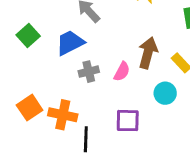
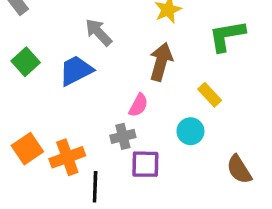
brown arrow: (148, 53) -> (161, 62), moved
gray cross: (89, 72) -> (123, 136), moved
orange cross: (63, 115) -> (67, 157), turned -32

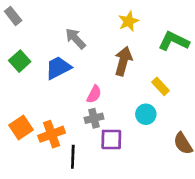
green L-shape: (227, 36) -> (174, 41), turned 36
pink semicircle: (138, 105) -> (94, 94), moved

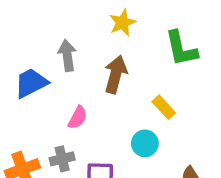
gray arrow: (75, 39) -> (67, 55), moved, turned 35
green L-shape: (174, 41) -> (181, 49), turned -128
gray cross: (94, 118) -> (62, 159), moved

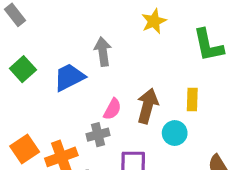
brown arrow: (116, 74) -> (148, 106), moved
yellow rectangle: (164, 107) -> (192, 99), turned 45
gray cross: (62, 159) -> (98, 135), moved

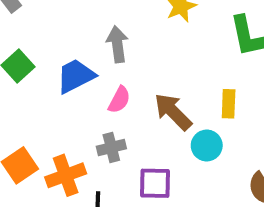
brown arrow: (148, 106) -> (173, 112), turned -60
pink semicircle: (112, 109) -> (119, 100), moved

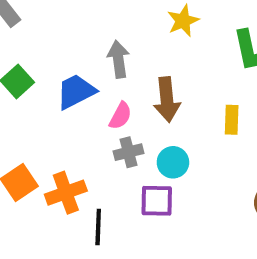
brown arrow: (173, 112) -> (167, 100), moved, turned -141
cyan circle: (207, 145) -> (173, 162), moved
gray cross: (111, 147) -> (128, 152), moved

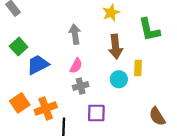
blue trapezoid: (76, 92) -> (38, 65), moved
brown arrow: (167, 100) -> (115, 47), moved
cyan circle: (173, 162) -> (119, 79), moved

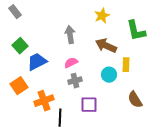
brown arrow: (115, 47) -> (106, 46), turned 120
pink semicircle: (76, 66) -> (71, 63), turned -144
orange square: (20, 103) -> (19, 86), moved
brown semicircle: (157, 116) -> (135, 100), moved

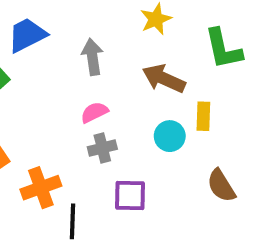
blue trapezoid: (37, 62) -> (27, 35), moved

